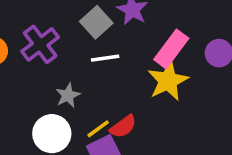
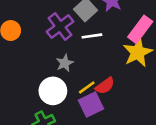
purple cross: (40, 44) -> (60, 27), moved

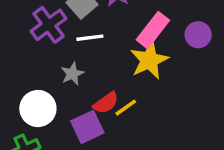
gray star: (65, 63) -> (72, 74), moved
yellow line: (87, 87) -> (126, 108), moved

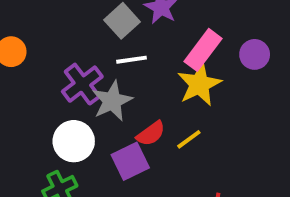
purple cross: (49, 25) -> (82, 84), moved
gray star: (72, 74) -> (112, 101), size x1.5
yellow line: (126, 108) -> (189, 139), moved

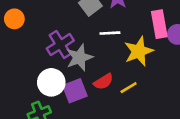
pink rectangle: (203, 50) -> (159, 24), moved, turned -52
white line: (132, 60) -> (110, 33), moved
purple square: (130, 161) -> (75, 91), moved

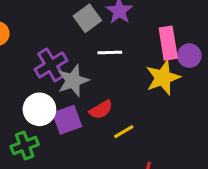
yellow star: (139, 51) -> (163, 78), moved
yellow line: (129, 88) -> (124, 132), moved

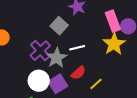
gray square: (87, 18) -> (59, 26), moved
white line: (110, 52) -> (77, 48), moved

